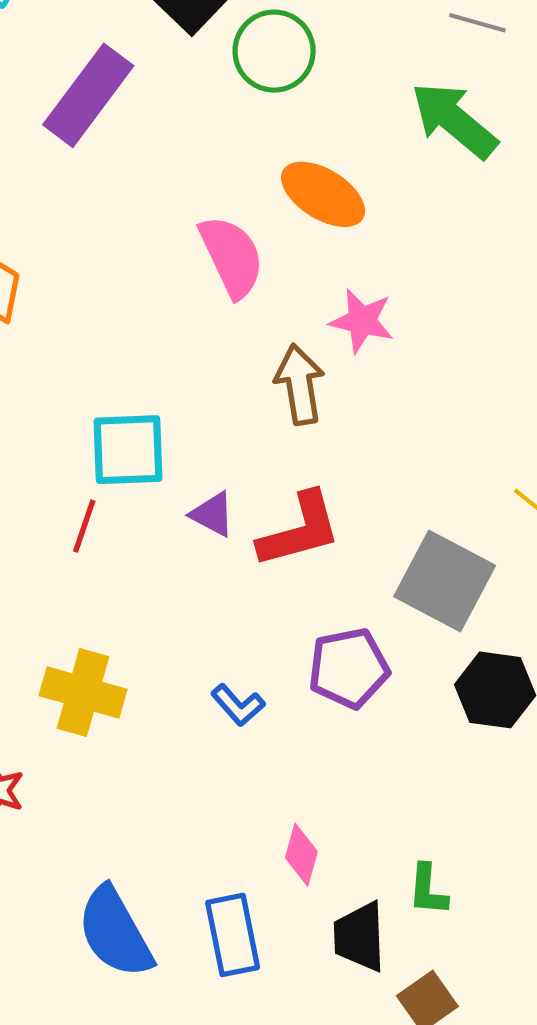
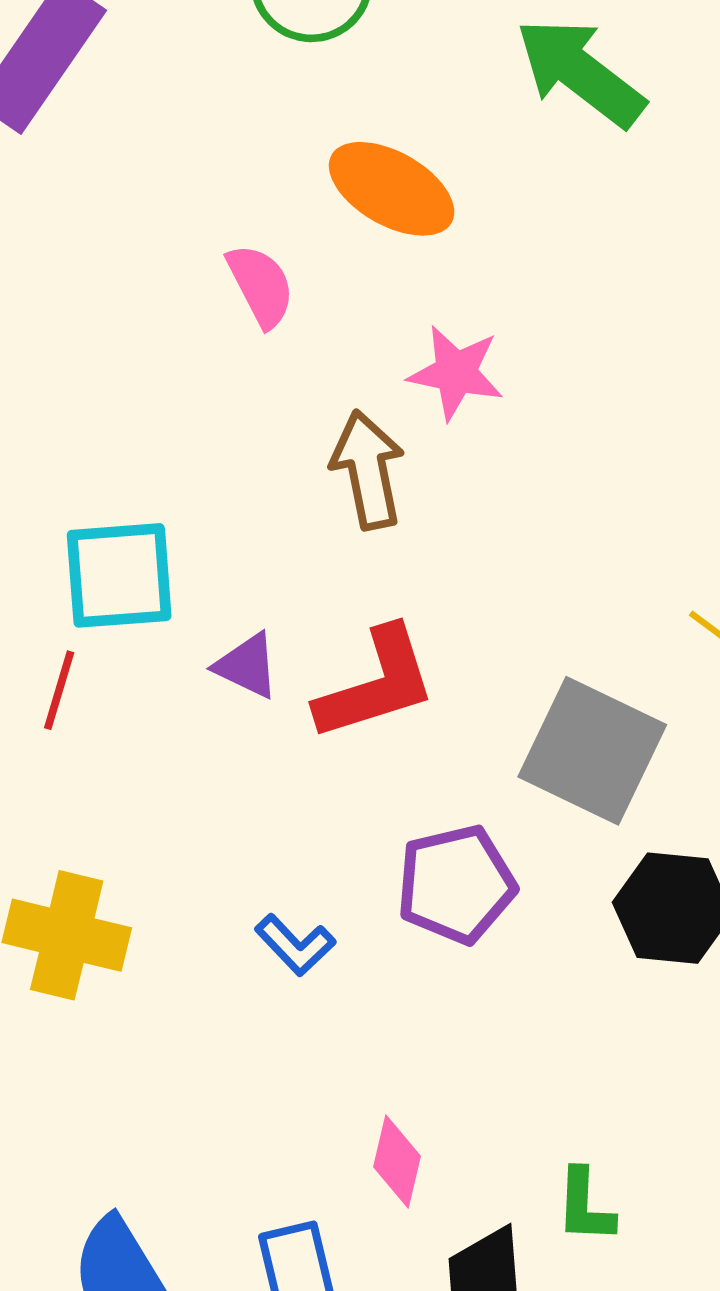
pink semicircle: (232, 257) -> (261, 285), size x0.7

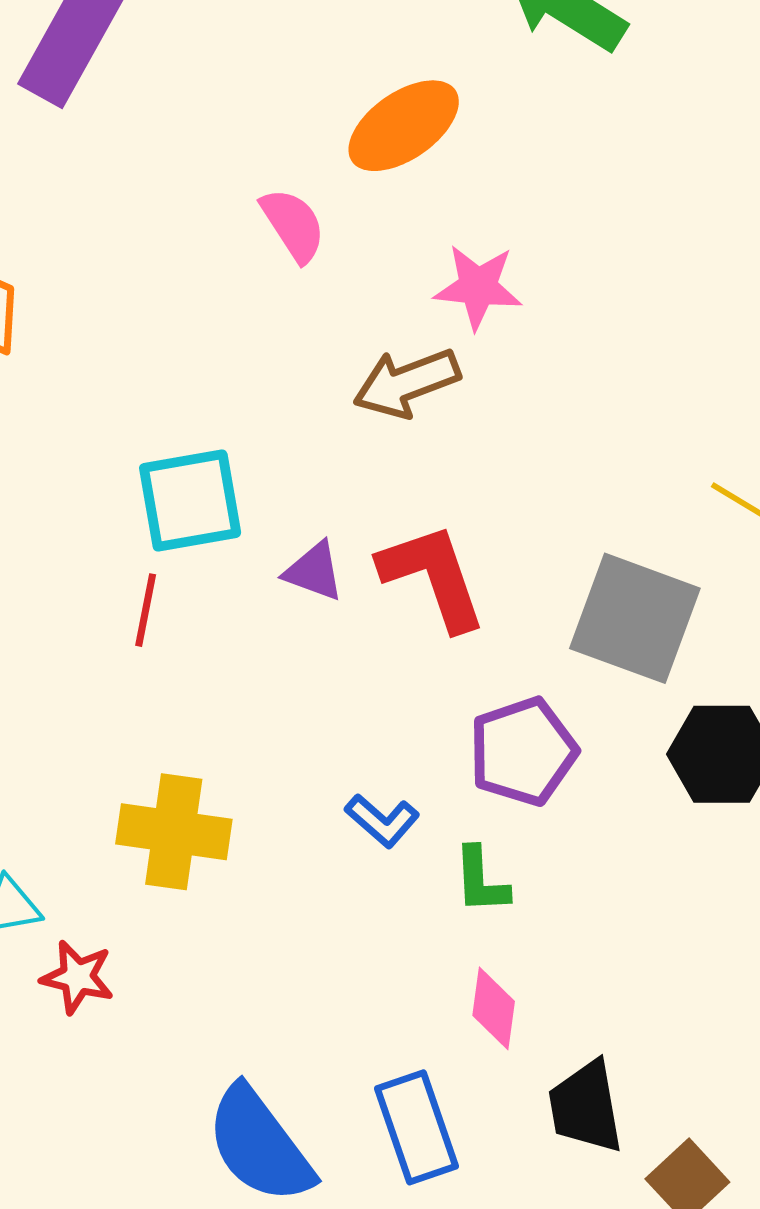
orange ellipse: (392, 189) -> (404, 126), turned -59
brown arrow: (368, 470) -> (407, 383), turned -94
red L-shape: (376, 684) -> (433, 577), turned -86
green L-shape: (585, 1206) -> (481, 880), moved

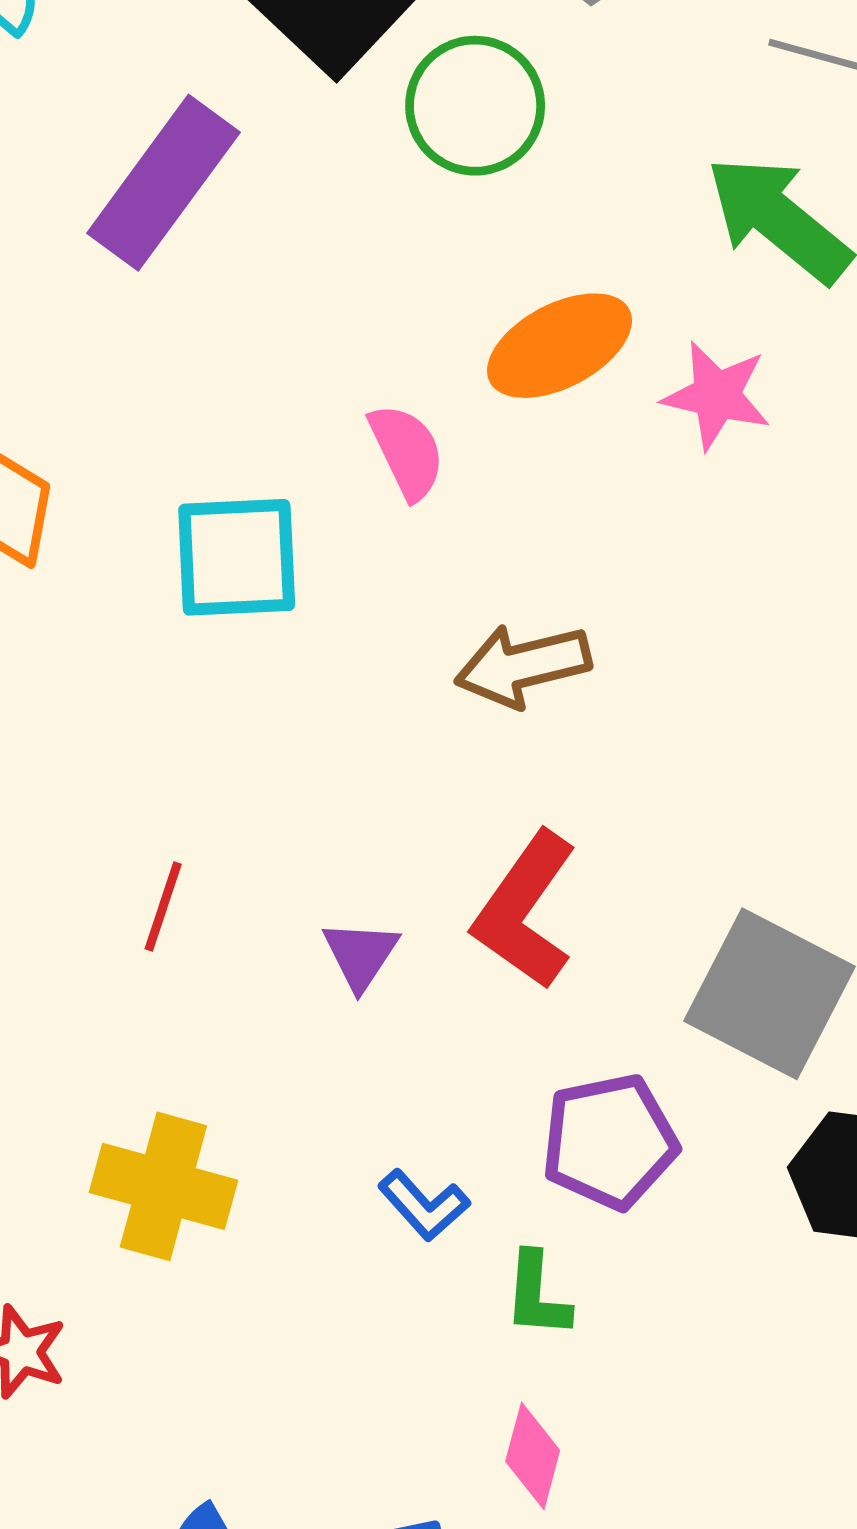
pink star: (478, 287) -> (717, 395), moved
cyan square: (190, 501) -> (237, 557), moved
purple triangle: (314, 571) -> (360, 955), moved, turned 36
red L-shape: (433, 577) -> (525, 910), turned -133

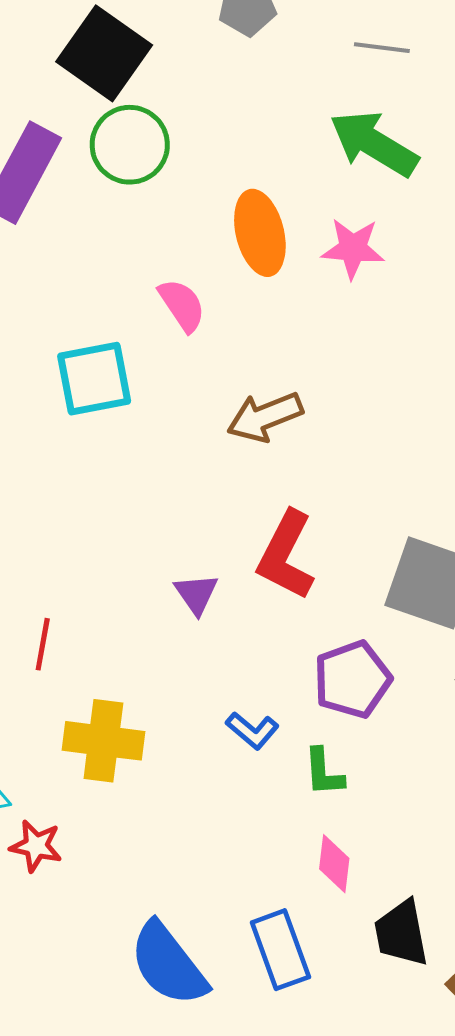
green circle: (475, 106) -> (130, 145), moved
orange ellipse: (559, 346) -> (260, 233), turned -68
red line: (163, 907) -> (43, 644), moved

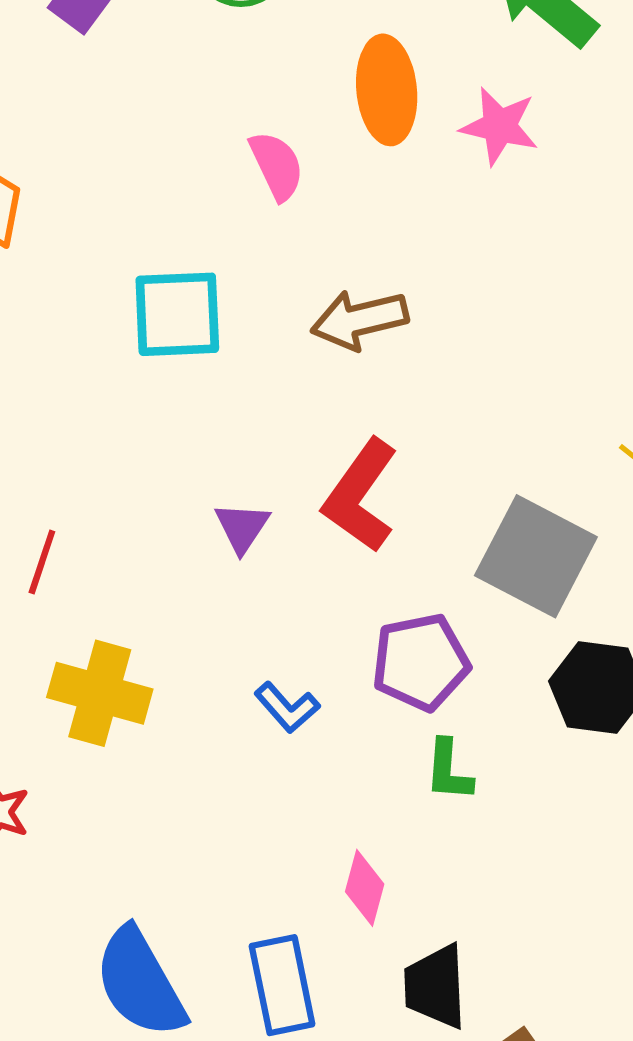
cyan square: (94, 379) -> (177, 314), moved
green L-shape: (324, 772) -> (449, 770), moved

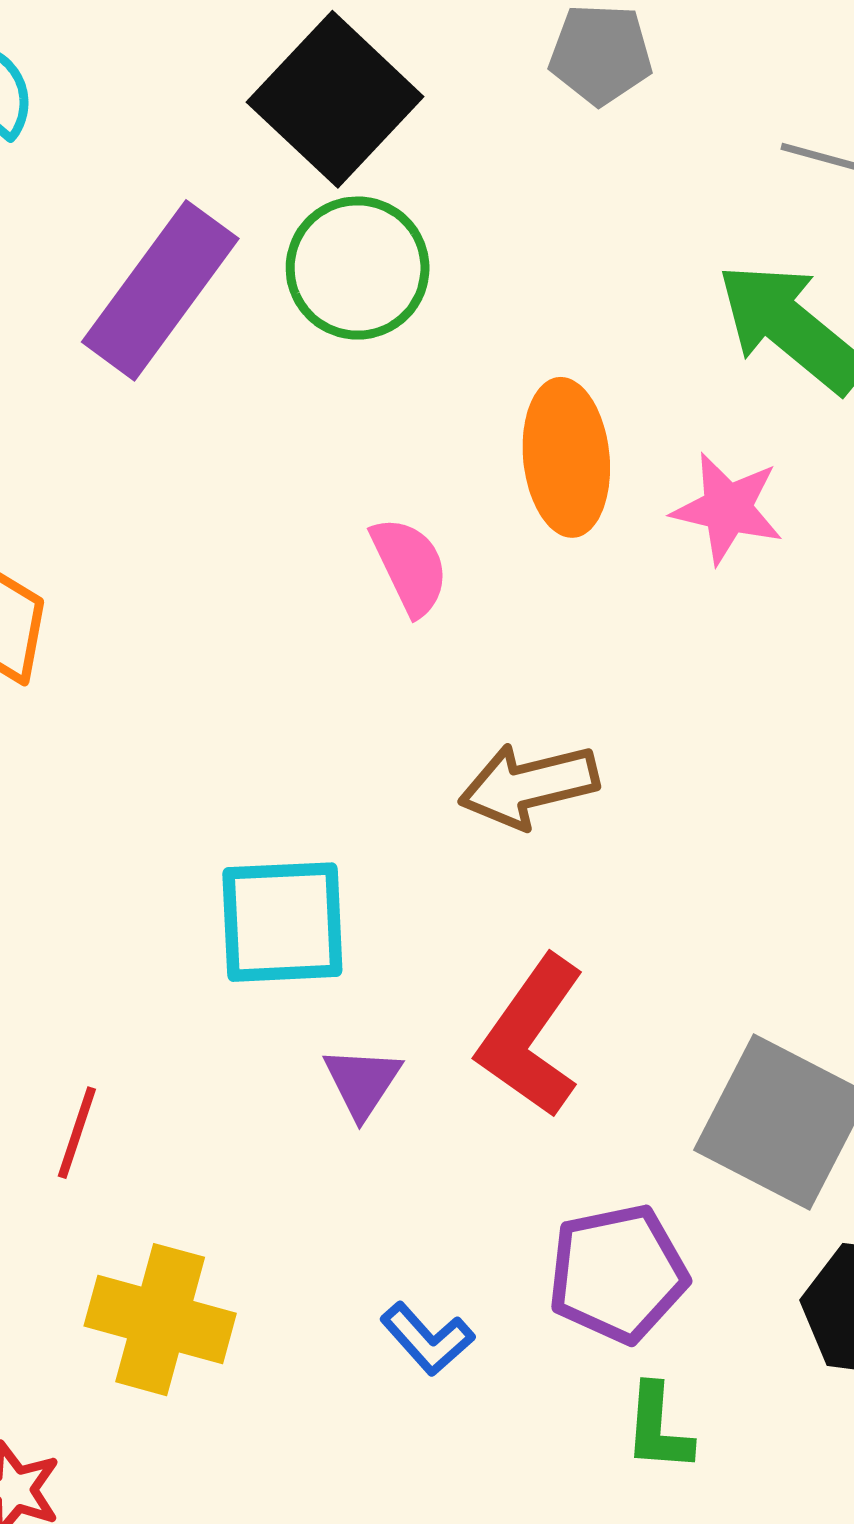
cyan square: (177, 314) -> (282, 922), moved

